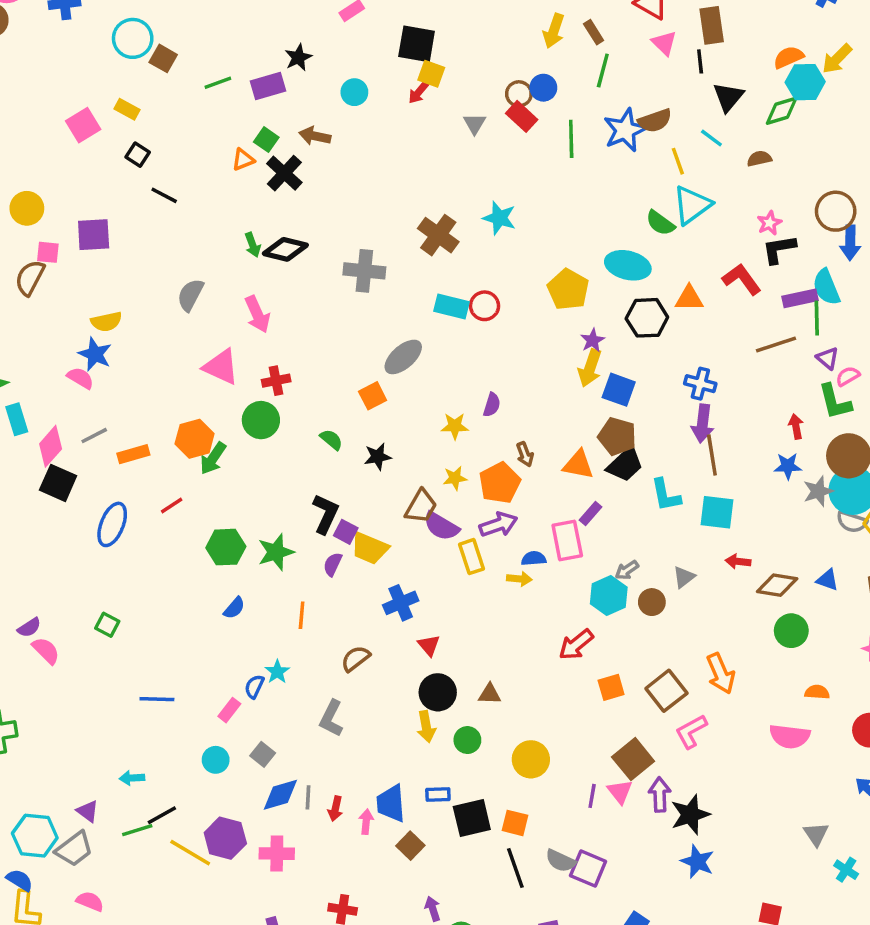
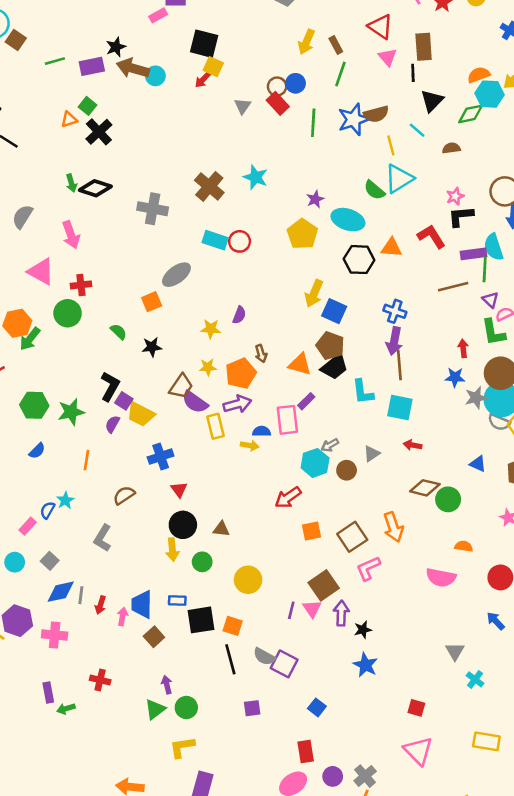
brown arrow: (315, 136) -> (133, 68), moved, size x1.4
purple star: (593, 340) -> (315, 199), moved
brown diamond: (777, 585) -> (425, 488), moved
black star: (690, 815) -> (363, 630), size x0.6

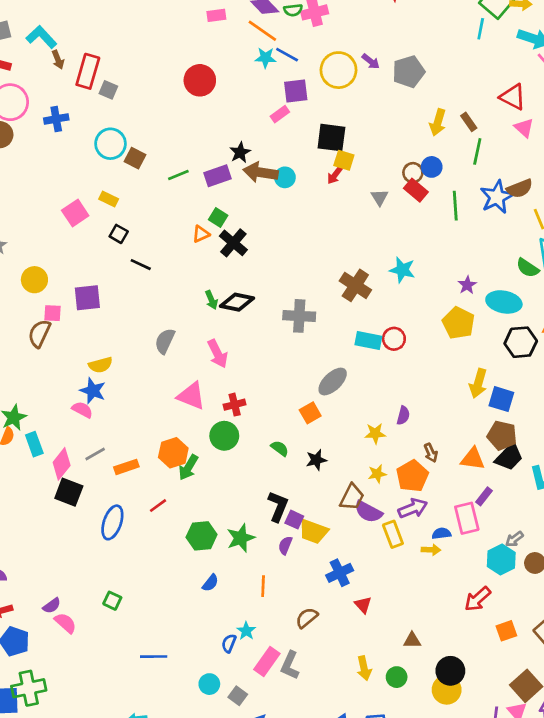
black circle: (183, 525) -> (450, 671), moved
pink rectangle: (28, 526) -> (267, 662), moved, size x1.5
cyan circle: (15, 562) -> (209, 684), moved

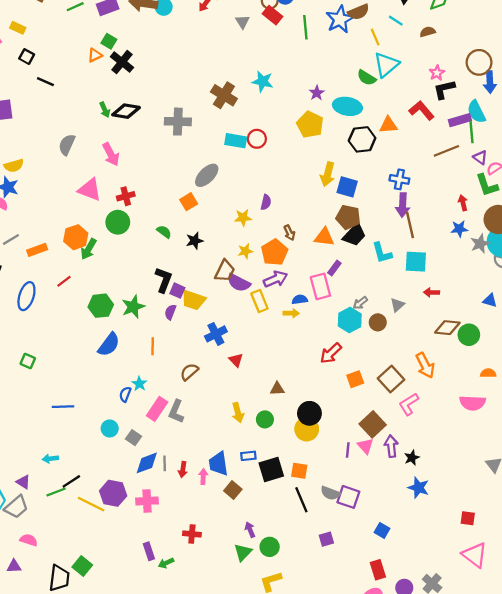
blue semicircle: (210, 583) -> (109, 345), size x1.6

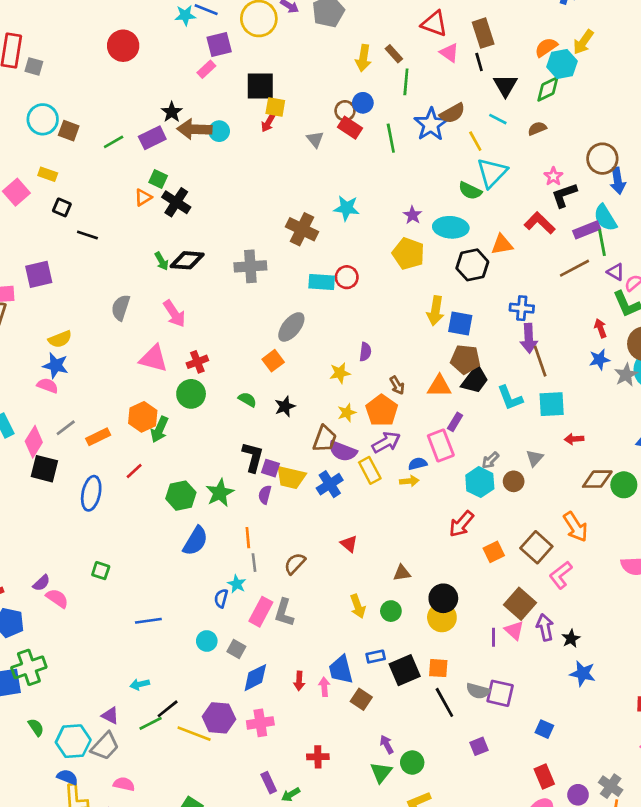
blue cross: (216, 334) -> (330, 484), moved
gray line: (165, 463) -> (254, 563), moved

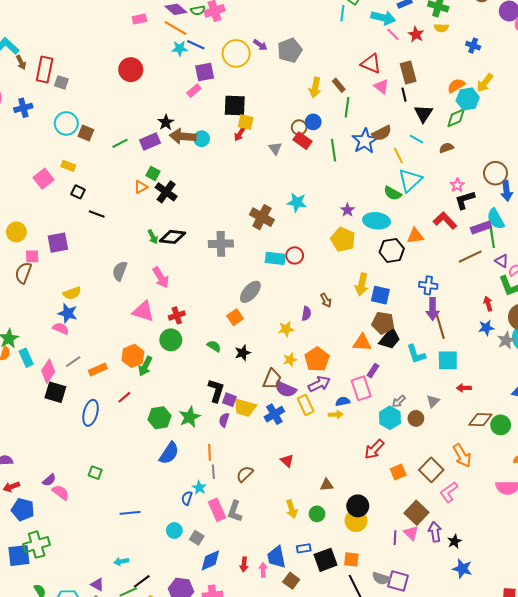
brown arrow: (397, 385) -> (326, 300), moved
pink rectangle: (261, 612) -> (217, 510), turned -55

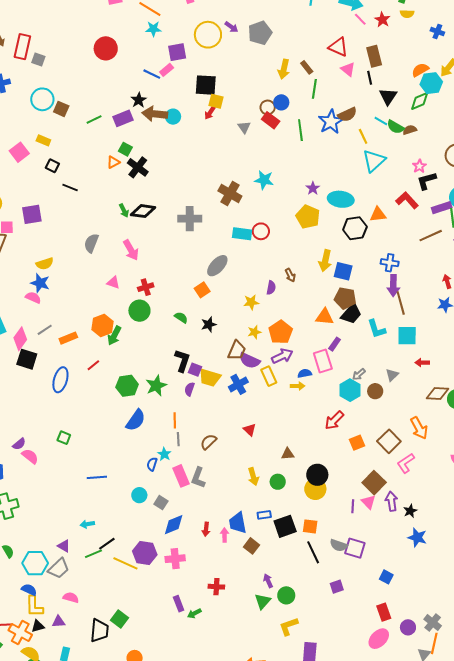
blue line: (196, 45) -> (152, 74), moved
green semicircle: (393, 193) -> (395, 127), moved
pink triangle: (143, 311) -> (113, 283), size x0.6

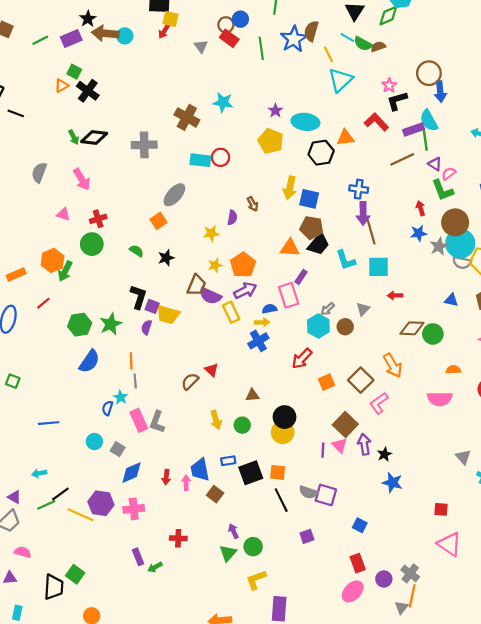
brown semicircle: (347, 114) -> (311, 31), turned 132
blue cross: (238, 384) -> (258, 341), moved
brown semicircle: (209, 442) -> (190, 381), moved

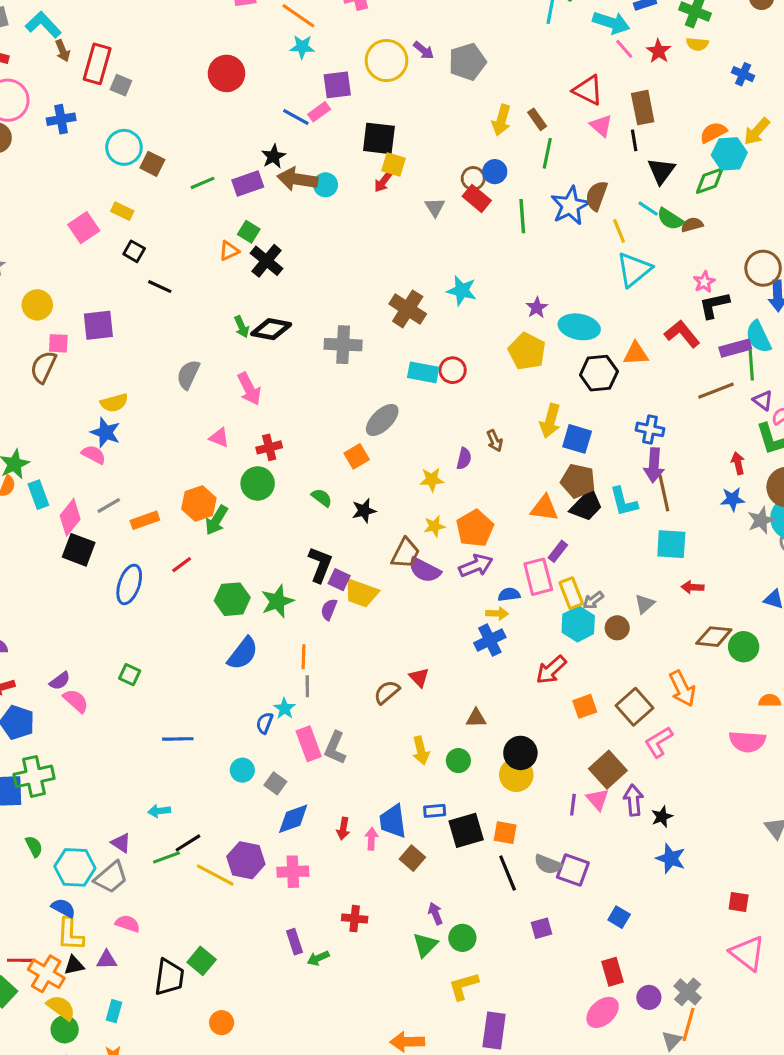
cyan L-shape: (346, 260) -> (624, 502), moved
yellow rectangle: (231, 312) -> (571, 593), moved

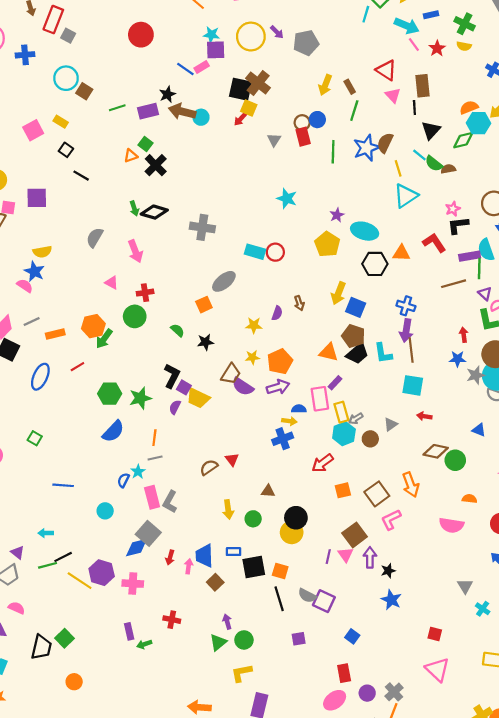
cyan star: (302, 47) -> (211, 35), moved
red rectangle: (477, 198) -> (303, 137), turned 30
brown cross: (408, 309) -> (258, 83), moved
gray line: (307, 686) -> (155, 458), turned 72
gray square: (275, 783) -> (148, 533), moved, size x1.6

